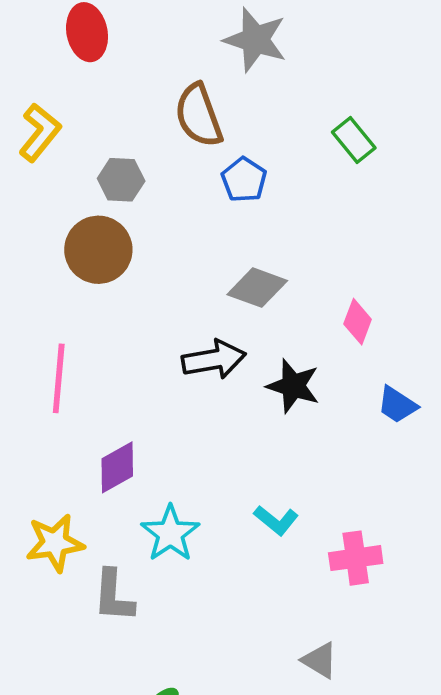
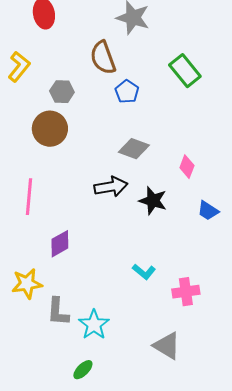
green rectangle: (354, 140) -> (185, 71), size x1.4
cyan star: (170, 534) -> (94, 325), moved
gray triangle: (320, 660) -> (167, 346), size x1.4

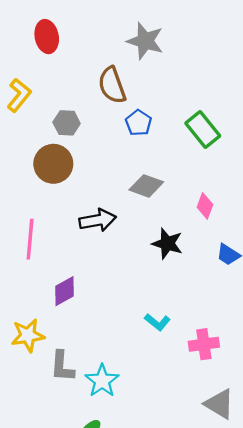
green rectangle: (185, 71) -> (203, 129), moved
black arrow: (111, 187) -> (98, 220), moved
gray triangle: (167, 346) -> (219, 404), moved

